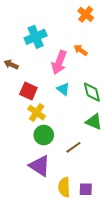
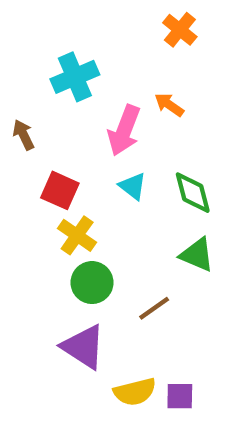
brown arrow: (11, 64) -> (23, 135), turned 40
yellow semicircle: (64, 187) -> (135, 392), turned -102

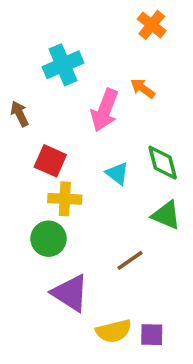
cyan triangle: (133, 186) -> (117, 173), moved
yellow cross: (77, 235) -> (65, 199), turned -32
green circle: (92, 283) -> (49, 239), moved

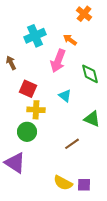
orange arrow: (143, 88) -> (70, 40), moved
green diamond: (163, 163) -> (90, 74), moved
purple triangle: (70, 293) -> (15, 163), moved
yellow semicircle: (114, 331) -> (63, 183), turned 42

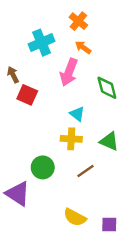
orange cross: (84, 14) -> (78, 21), moved
red square: (28, 89) -> (27, 95), moved
yellow cross: (36, 110) -> (71, 139), moved
green circle: (27, 132) -> (43, 167), moved
purple square: (84, 185) -> (109, 224), moved

